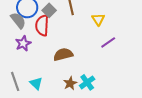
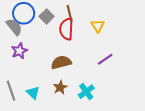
red semicircle: (42, 25) -> (66, 29), moved
purple line: (108, 42) -> (105, 59), moved
brown star: (70, 83) -> (60, 87), moved

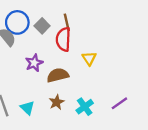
yellow triangle: (98, 26) -> (89, 58), moved
purple star: (19, 51) -> (34, 63), moved
purple line: (105, 59) -> (119, 103), moved

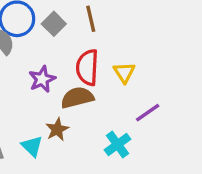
red semicircle: (63, 39) -> (87, 67), moved
brown star: (57, 102) -> (57, 129), moved
purple line: (119, 103) -> (148, 113), moved

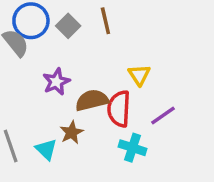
red semicircle: (87, 67) -> (119, 109), moved
cyan cross: (118, 145) -> (132, 148), turned -36

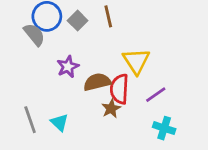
yellow triangle: (139, 75) -> (136, 61), size x1.5
brown star: (72, 132) -> (111, 109), moved
cyan cross: (132, 148) -> (164, 128), moved

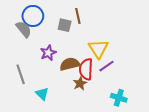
gray square: (78, 21) -> (65, 25), moved, turned -32
purple line: (156, 95) -> (107, 66), moved
gray line: (30, 120) -> (21, 74), moved

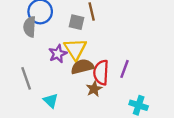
gray semicircle: (24, 29) -> (30, 27), turned -138
yellow triangle: (98, 49) -> (75, 49), moved
purple line: (107, 66) -> (125, 69), turned -35

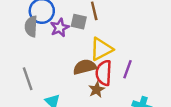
yellow triangle: (75, 49) -> (101, 49), moved, turned 35
purple star: (58, 54) -> (60, 28), moved

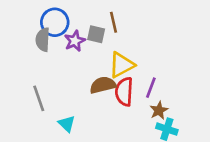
brown star: (97, 90) -> (159, 110), moved

